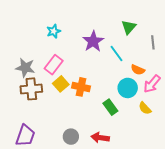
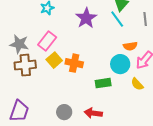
cyan line: (116, 53) -> (117, 19), moved
orange semicircle: (138, 70) -> (130, 46), turned -32
green rectangle: (110, 107) -> (103, 83), turned -63

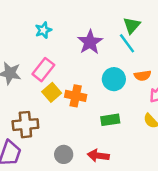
cyan circle: (120, 64) -> (114, 79), moved
brown cross: (25, 65) -> (25, 125), moved

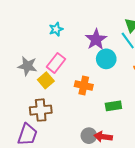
cyan circle: (114, 79) -> (106, 59), moved
yellow square: (52, 92) -> (46, 80), moved
gray circle: (64, 154) -> (89, 136), moved

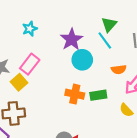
orange cross: (84, 85) -> (75, 94), moved
green rectangle: (113, 106) -> (98, 95), moved

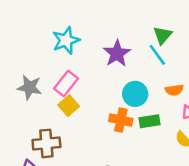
cyan star: (30, 29) -> (66, 40), size x1.5
cyan circle: (82, 60) -> (135, 94), moved
yellow square: (19, 82) -> (69, 106), moved

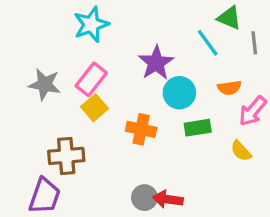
green triangle: (163, 35) -> (229, 18), moved, turned -48
purple star: (117, 53) -> (156, 63), moved
orange cross: (121, 120) -> (141, 129), moved

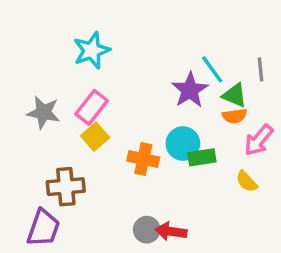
green triangle: (229, 18) -> (235, 95), moved
purple star: (156, 63) -> (190, 90), moved
cyan circle: (179, 93) -> (183, 144), moved

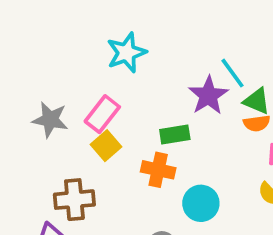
cyan star: (92, 50) -> (126, 53), moved
cyan circle: (183, 144) -> (201, 203), moved
green rectangle: (202, 157) -> (175, 134), moved

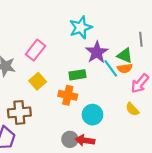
cyan star: (126, 53) -> (81, 28), moved
cyan line: (233, 73) -> (111, 68), moved
pink rectangle: (102, 114) -> (35, 50), moved

